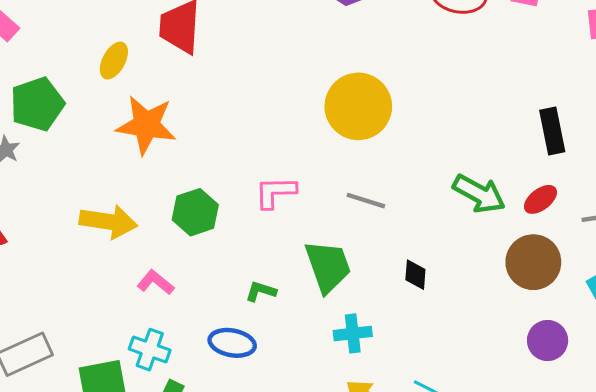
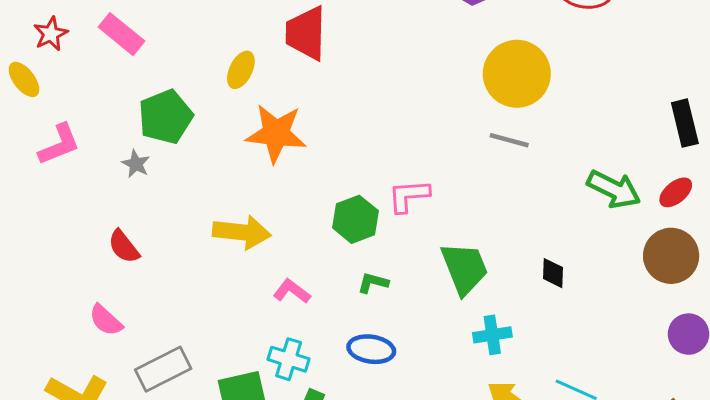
yellow circle: (358, 106) -> (517, 74), moved
gray line: (366, 201) -> (509, 140), moved
green hexagon: (195, 212) -> (355, 219), moved
green L-shape: (261, 291) -> (373, 283), moved

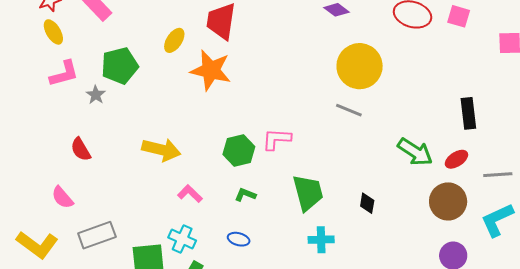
yellow ellipse: (24, 79) -> (53, 32), moved
orange star: (276, 133) -> (211, 70), moved
pink L-shape: (59, 144) -> (64, 74), moved
blue ellipse: (371, 349) -> (239, 239), size x0.7

